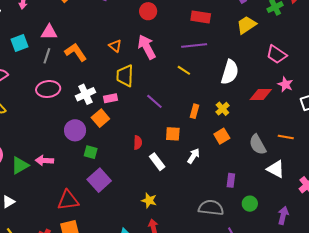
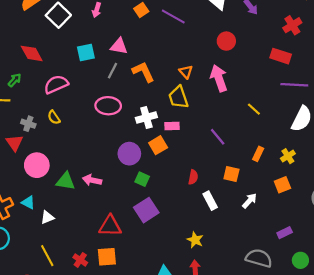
purple line: (194, 45) -> (294, 85), moved
yellow trapezoid: (125, 76) -> (178, 97), moved, turned -30
green triangle: (20, 165) -> (65, 181), turned 30
purple rectangle: (231, 180) -> (285, 233), turned 48

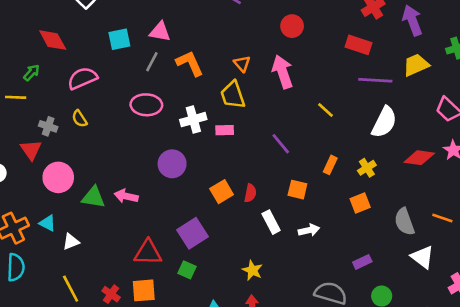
orange square: (158, 145) -> (222, 192), moved
green square: (142, 179) -> (187, 270), moved
white arrow: (249, 201) -> (309, 230), moved, turned 35

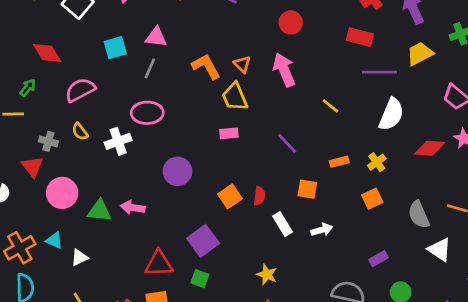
orange L-shape: (190, 63) -> (206, 66), moved
white cross: (193, 120) -> (118, 141), moved
orange rectangle: (330, 165) -> (339, 162), turned 54

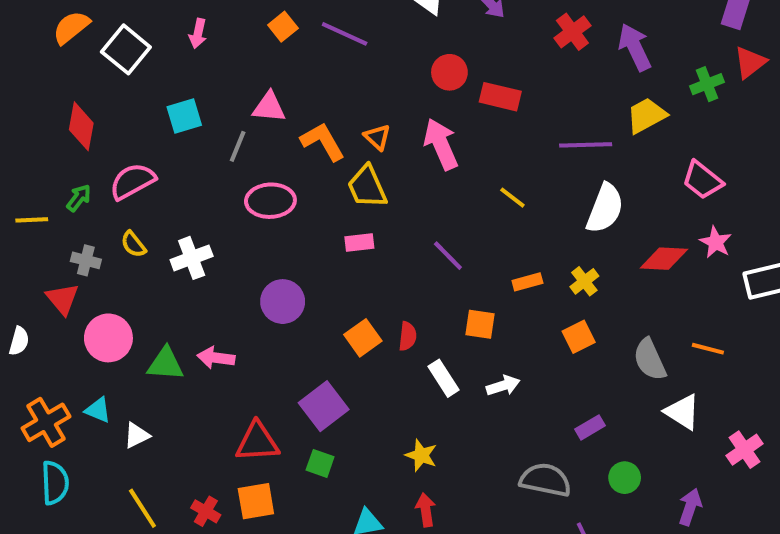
pink triangle: (156, 37) -> (269, 107), moved
red rectangle: (360, 37) -> (500, 97), moved
red diamond: (47, 53) -> (81, 126), turned 44
green arrow: (28, 88) -> (79, 198), moved
pink ellipse: (147, 113) -> (270, 201), moved

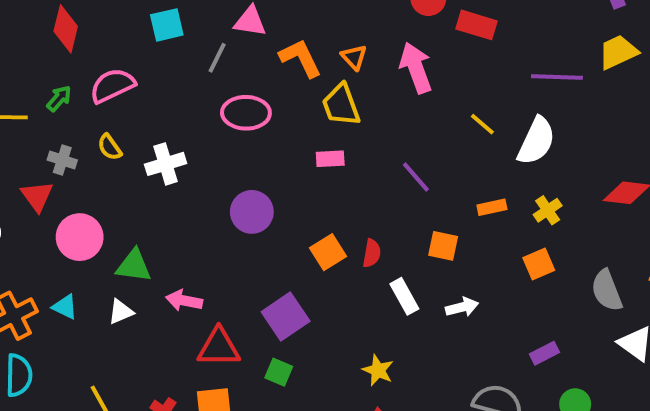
white semicircle: (605, 208) -> (536, 141), moved
pink arrow: (216, 358) -> (184, 301), moved
white triangle: (137, 435) -> (121, 312), moved

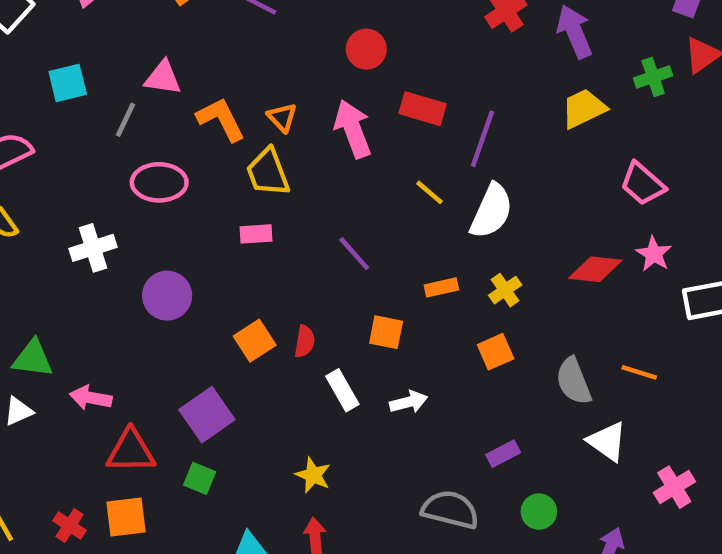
red rectangle: (477, 25) -> (423, 109), moved
purple line: (557, 77) -> (482, 139), moved, turned -72
white cross: (166, 164) -> (93, 248), moved

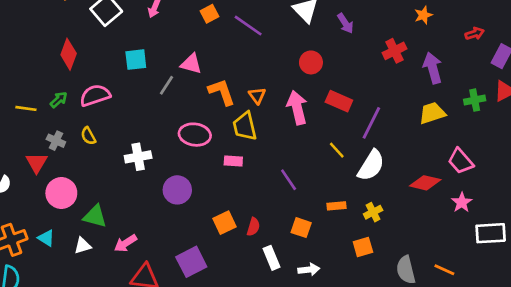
pink ellipse: (159, 182) -> (195, 135), moved
red diamond: (595, 269) -> (425, 183), moved
pink arrow: (91, 398) -> (125, 243), turned -50

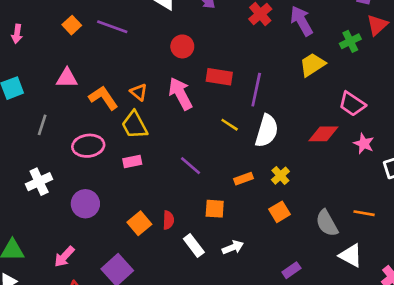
gray line: (166, 85) -> (42, 125), moved
pink arrow: (125, 243) -> (64, 257), moved

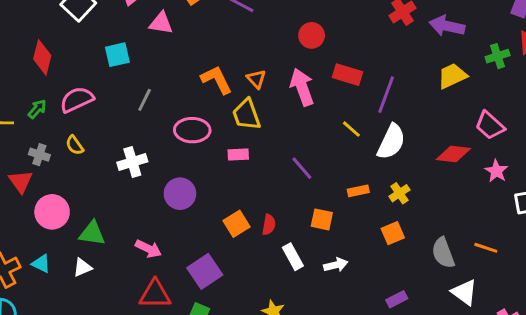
purple arrow: (301, 21) -> (447, 26), turned -56
pink triangle: (67, 78) -> (161, 23), moved
pink arrow: (64, 257) -> (148, 249), turned -115

